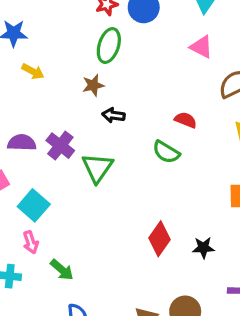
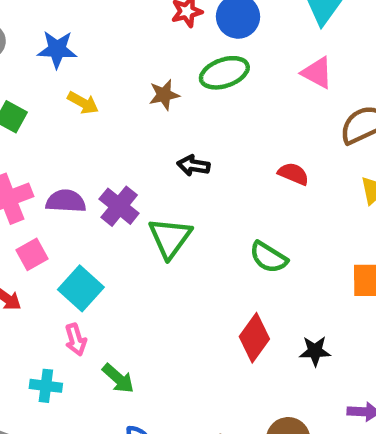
green ellipse: (109, 46) -> (224, 73), moved, turned 52
brown star: (93, 85) -> (164, 95), moved
green semicircle: (166, 152) -> (268, 257), moved

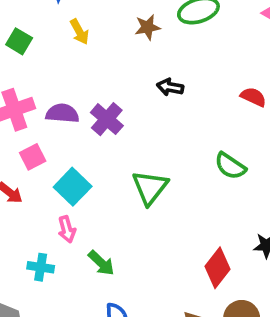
yellow arrow: (83, 103) -> (79, 32), turned 30
green triangle: (170, 238) -> (150, 187), moved
red diamond: (254, 338) -> (218, 268), moved

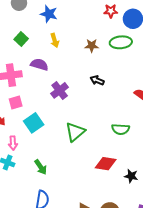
purple semicircle: (62, 113) -> (39, 65), moved
green semicircle: (230, 166) -> (121, 129), turned -42
pink arrow: (67, 229) -> (13, 143), moved
red diamond: (218, 268) -> (106, 164), moved, turned 50

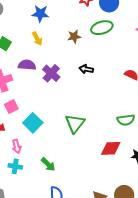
blue star: (49, 14) -> (40, 14), moved
purple cross: (60, 90) -> (51, 73), moved
green semicircle: (121, 129) -> (126, 120), moved

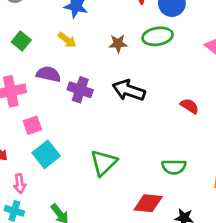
yellow arrow: (37, 39) -> (67, 40), turned -32
black arrow: (86, 69) -> (129, 90), size x1.6
purple cross: (51, 73) -> (80, 90), turned -30
pink square: (11, 107) -> (32, 125), moved

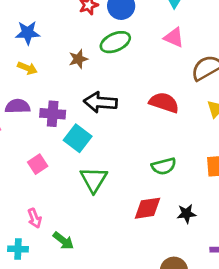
red semicircle: (190, 106) -> (164, 103), size x1.5
pink square: (32, 125) -> (38, 164), moved
cyan square: (46, 154) -> (78, 138), moved
pink arrow: (20, 184) -> (35, 218), moved

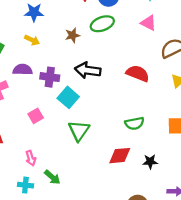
cyan cross: (18, 249) -> (25, 185), moved

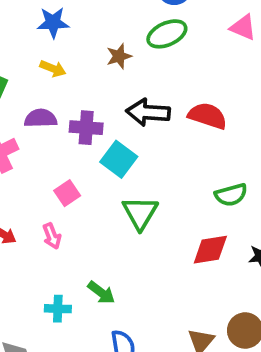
red semicircle: (138, 73) -> (208, 116), moved
pink arrow: (31, 158) -> (52, 236), moved

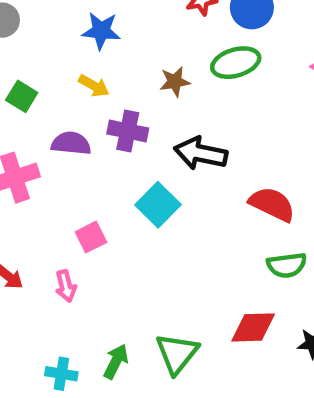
red semicircle: (208, 116) -> (272, 204), moved
purple cross: (86, 128) -> (128, 131), moved
green triangle: (140, 213) -> (177, 353), moved
green arrow: (101, 293) -> (116, 361), turned -108

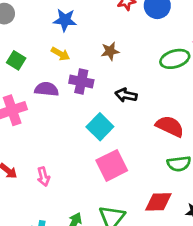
green ellipse: (236, 63) -> (175, 59), moved
black arrow: (201, 153) -> (126, 95), size x0.7
pink square: (91, 237) -> (112, 165), moved, size x1.6

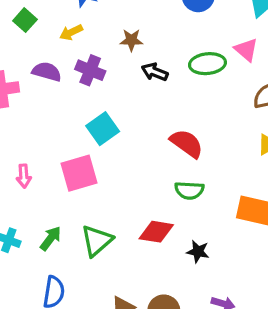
yellow arrow: (60, 54) -> (71, 32), turned 114
green square: (16, 60) -> (25, 20), moved
black arrow: (126, 95) -> (155, 72), moved
pink square: (112, 165) -> (79, 173), moved

